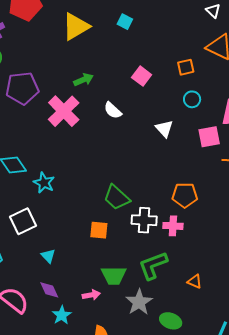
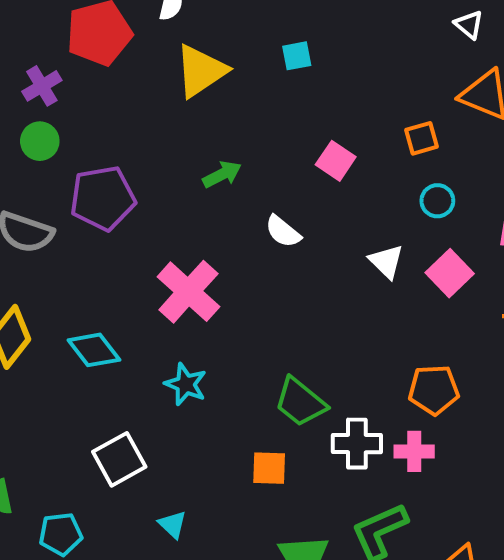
cyan square: (125, 22) -> (297, 56), turned -35
pink cross: (64, 111) -> (188, 292), moved
pink square: (209, 137) -> (450, 273), moved, turned -30
cyan star: (44, 183) -> (186, 384), moved

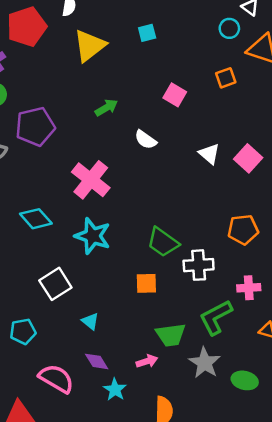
cyan circle: (437, 201) -> (229, 28), moved
cyan star: (186, 384) -> (93, 236), size x1.4
pink cross: (414, 451) -> (249, 288), moved

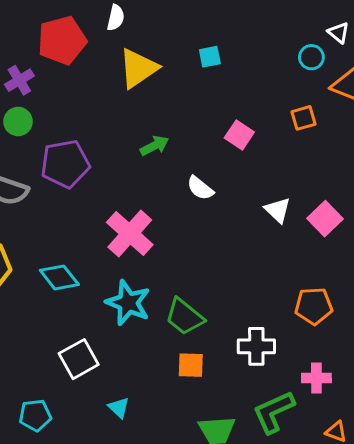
green trapezoid: (163, 242) -> (185, 317), moved

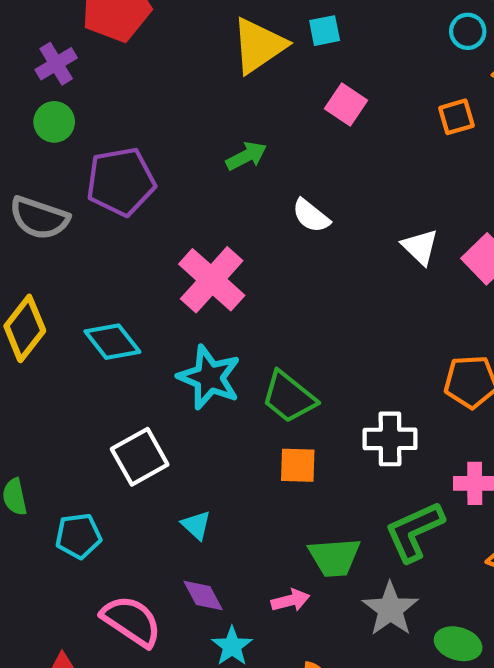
yellow triangle: (138, 68) -> (259, 46), moved
pink square: (239, 135) -> (346, 104), moved

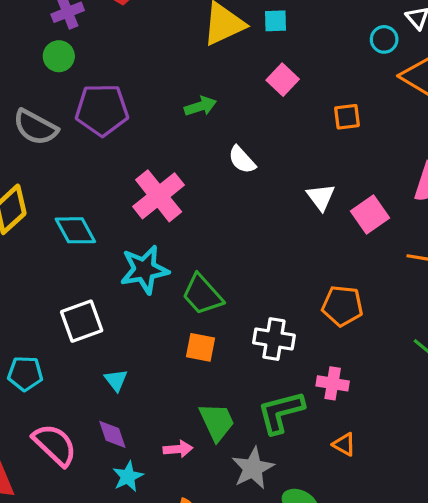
orange square: (456, 117) -> (347, 117), moved
cyan star: (209, 377) -> (144, 270), turned 30
green trapezoid: (334, 557) -> (217, 422), turned -120

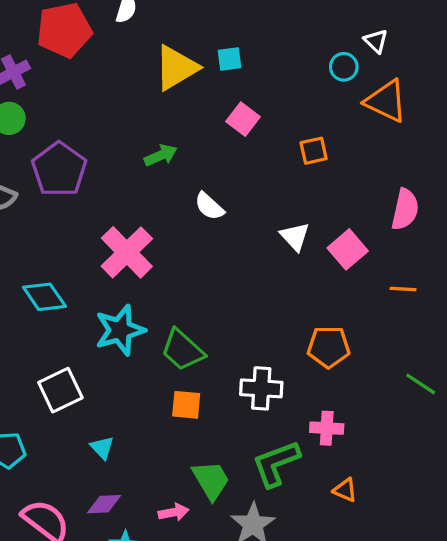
purple pentagon: (102, 110) -> (59, 169), turned -30
purple diamond: (112, 434) -> (104, 504), turned -68

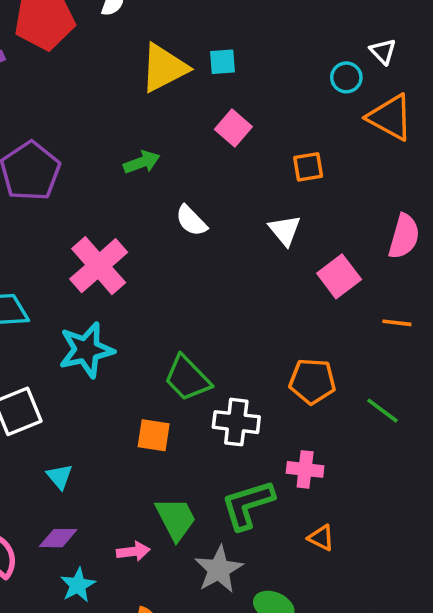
white triangle: (295, 237) -> (285, 230), moved
green trapezoid: (183, 350) -> (187, 378), moved
green line: (421, 384) -> (382, 411), moved

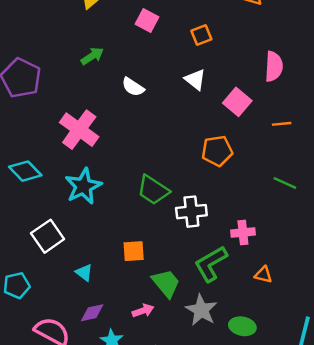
orange pentagon: (312, 381) -> (217, 151), moved
orange square: (154, 435) -> (134, 251), moved

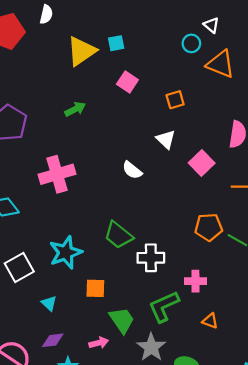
white semicircle: (133, 87) -> (132, 170), moved
pink cross: (79, 130) -> (57, 174), turned 32
orange pentagon: (217, 151) -> (209, 227), moved
cyan star: (83, 186) -> (66, 252), moved

